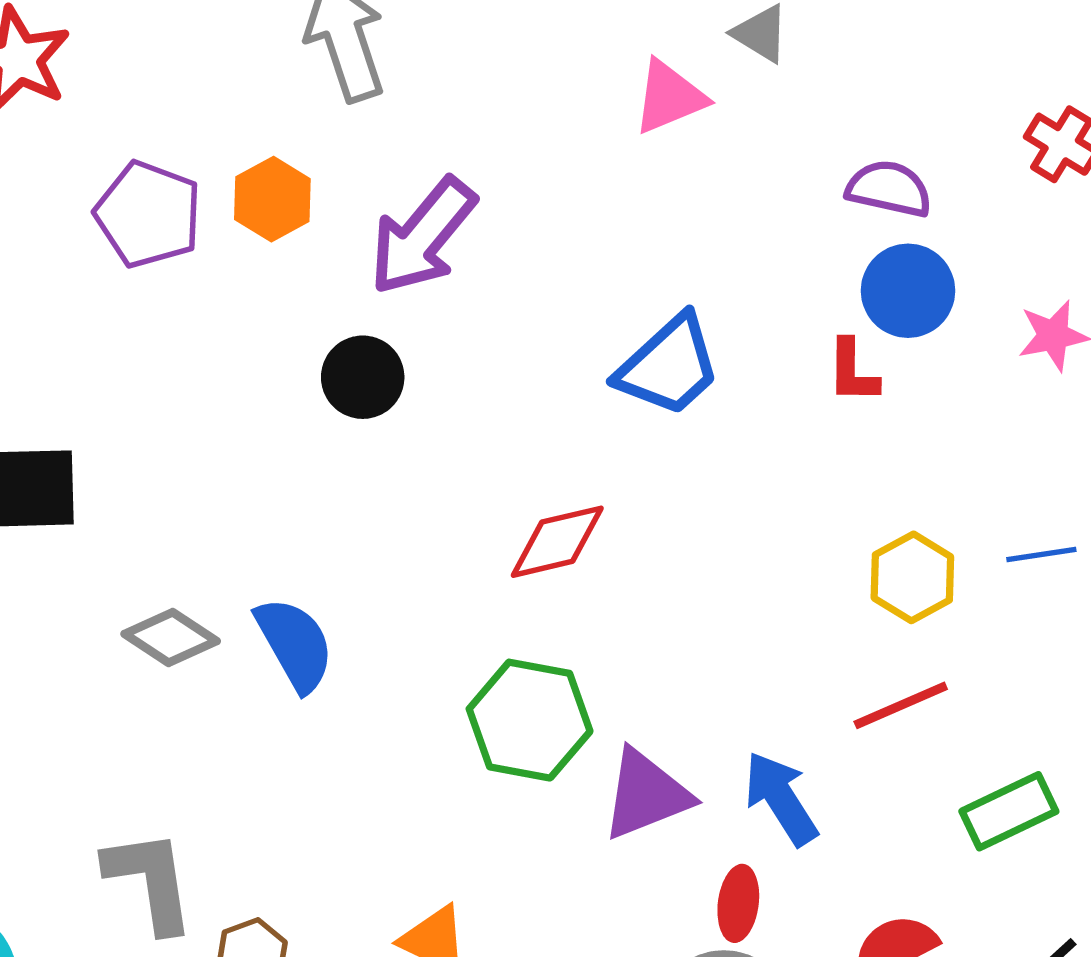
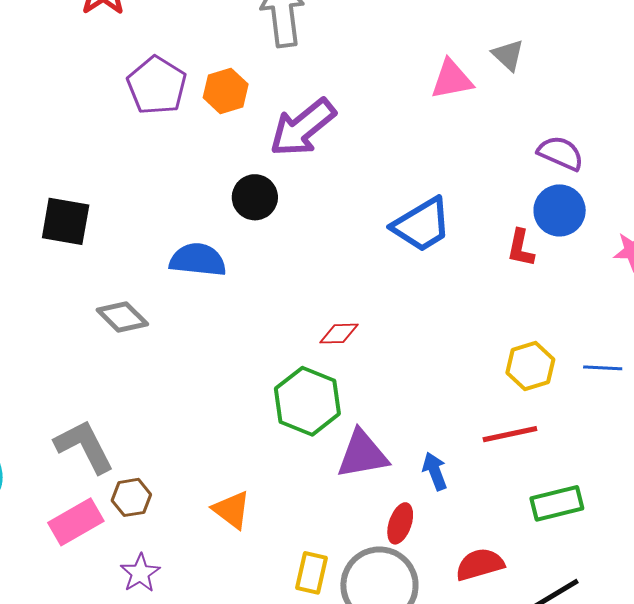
red diamond: (557, 542) -> (339, 334), moved, size x0.7
blue semicircle: (295, 644) -> (198, 260), moved, turned -66
blue arrow: (781, 798) -> (435, 471), size x0.7
gray L-shape: (150, 881) -> (84, 446), turned -30

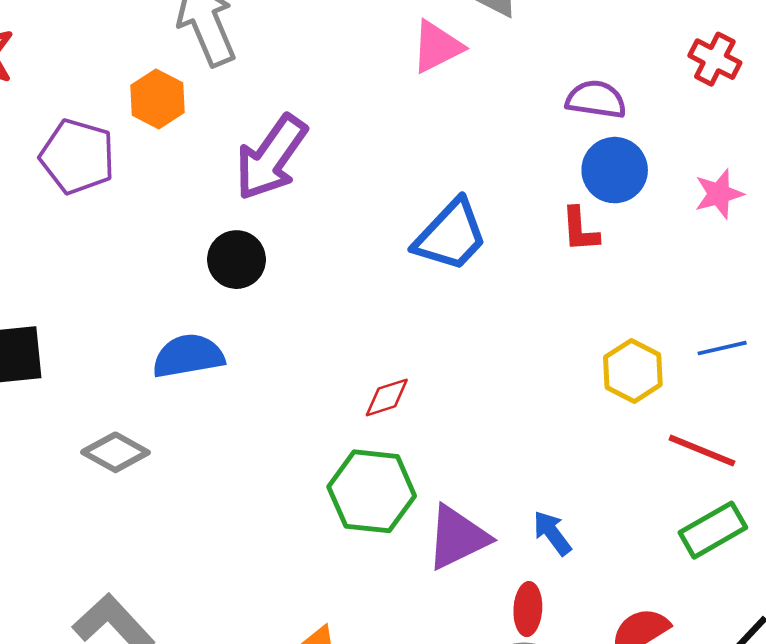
orange hexagon: (226, 91) -> (157, 99), moved
red line: (510, 434) -> (702, 451), moved, turned 50

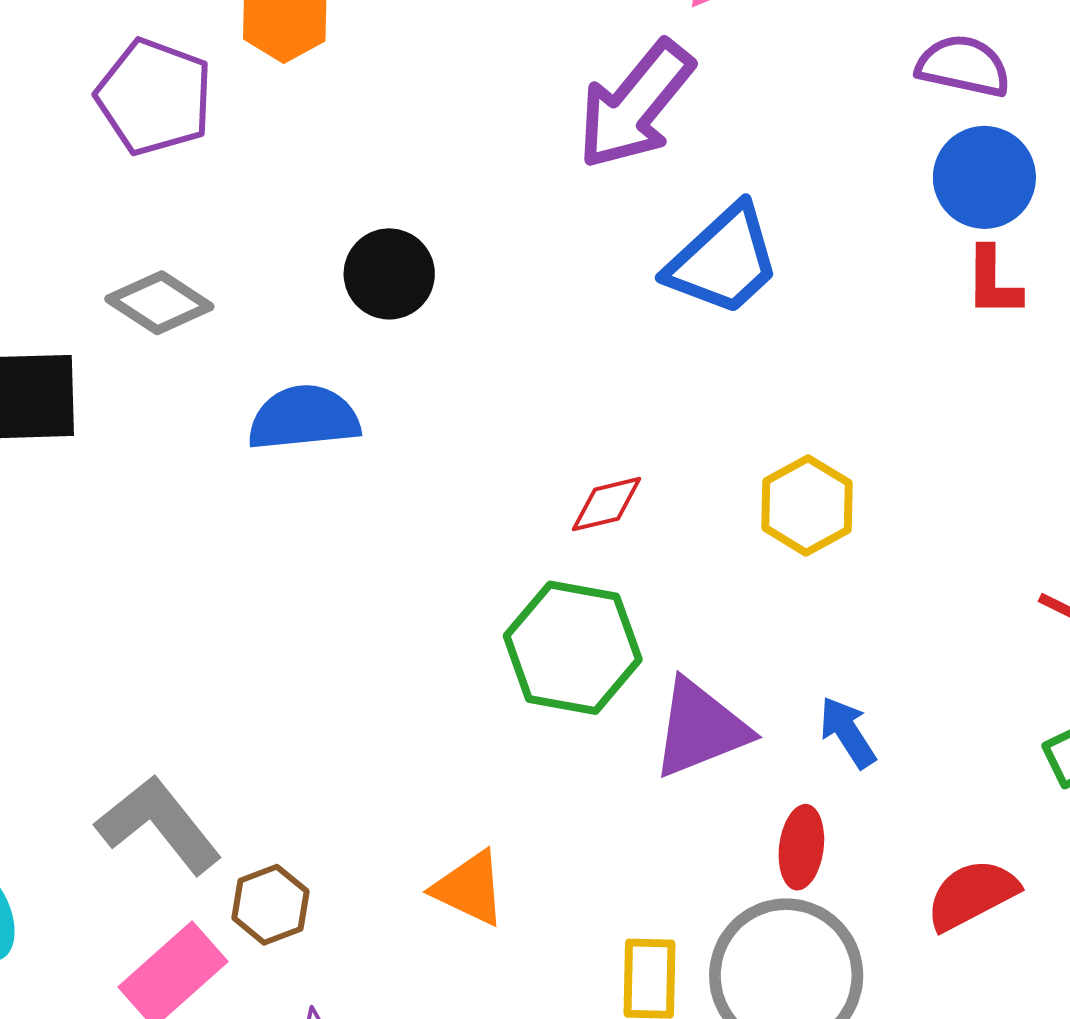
purple arrow: (271, 157) -> (635, 105), moved
red L-shape: (580, 230) -> (993, 282), moved
yellow hexagon: (633, 371) -> (807, 505), moved
gray diamond: (115, 452) -> (159, 303), moved

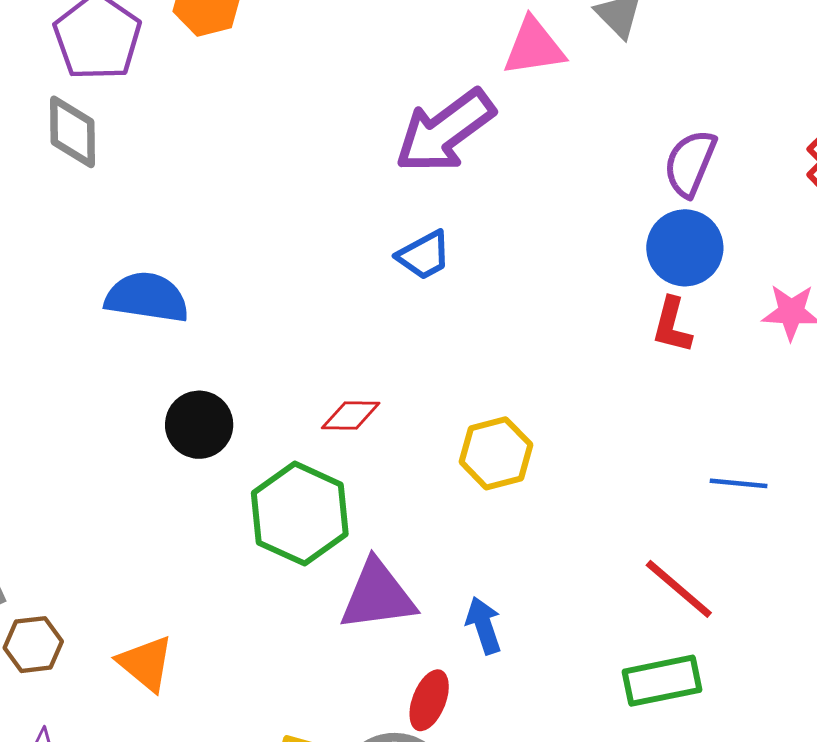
purple semicircle: (963, 66) -> (690, 163), turned -94
blue trapezoid: (723, 260) -> (424, 255), moved, size x0.6
black circle: (389, 274) -> (199, 425), moved
gray diamond: (159, 303) -> (73, 132), moved, turned 42
orange triangle: (469, 888) -> (146, 663), moved

